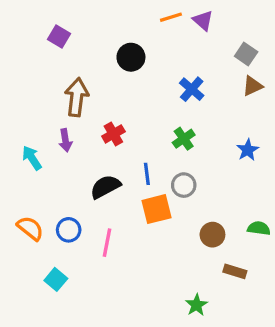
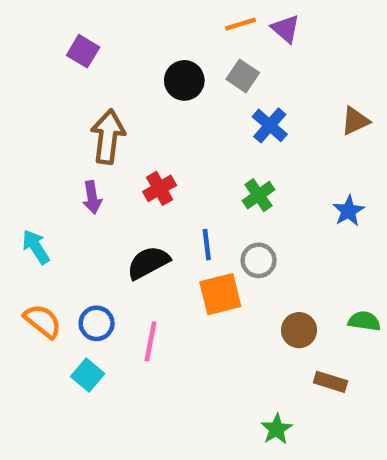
gray square: (246, 54) -> (243, 76), moved
cyan arrow: (32, 158) -> (36, 247), moved
cyan square: (56, 279) -> (88, 375), moved

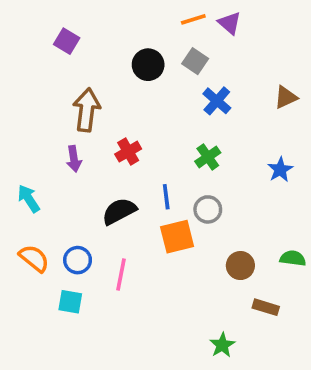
cyan square: (88, 375) -> (70, 302), turned -30

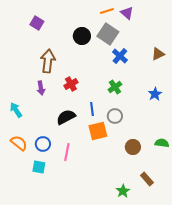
gray square: (195, 61) -> (108, 34), size x1.5
brown rectangle: (266, 307) -> (147, 179), moved, turned 32

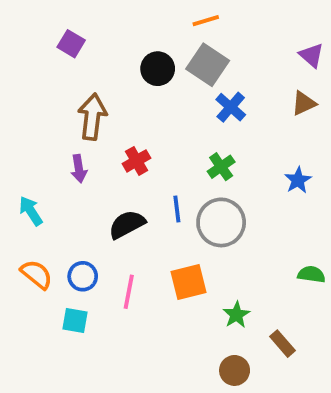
purple triangle: (127, 13) -> (311, 55), moved
gray circle: (115, 116) -> (221, 222), size x1.6
orange square: (98, 131) -> (188, 282), moved
brown circle: (133, 147) -> (235, 370), moved
green star: (123, 191) -> (236, 315), moved

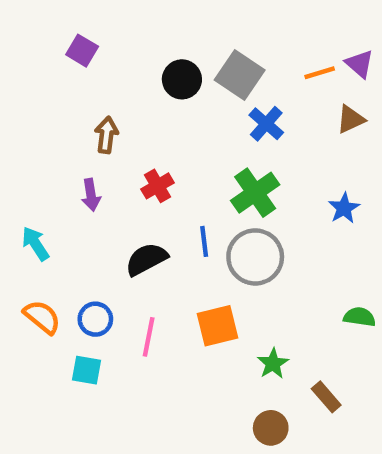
orange line: (206, 21) -> (320, 73), moved
brown arrow: (92, 117) -> (106, 135), size x0.7
green cross: (221, 167) -> (255, 193), size x1.5

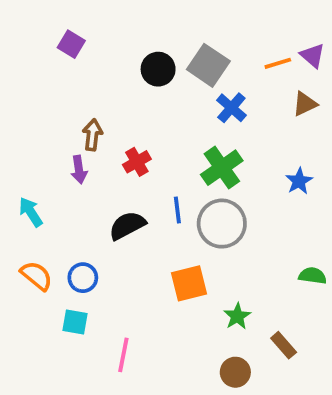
brown arrow: (106, 135) -> (92, 135), moved
pink line: (149, 337) -> (123, 355), moved

